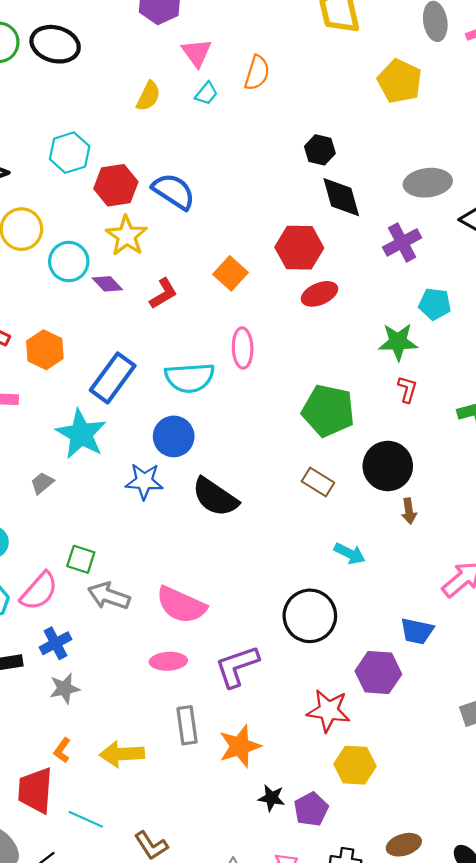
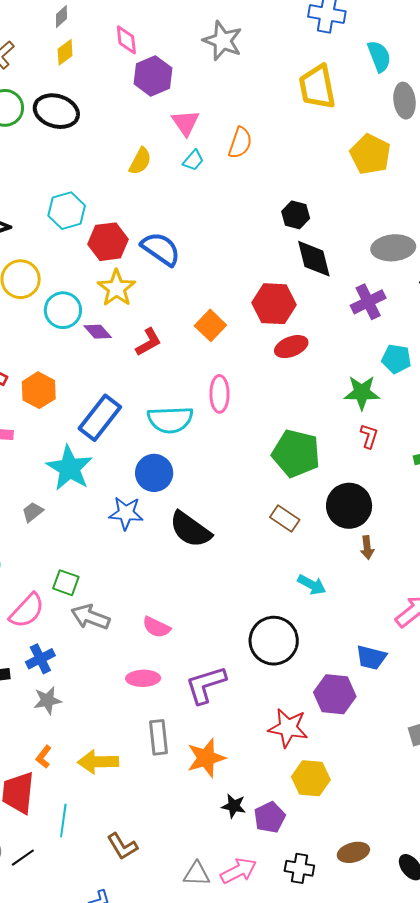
pink semicircle: (181, 605) -> (156, 627), size x0.6
cyan line: (86, 819) -> (63, 821), turned 72

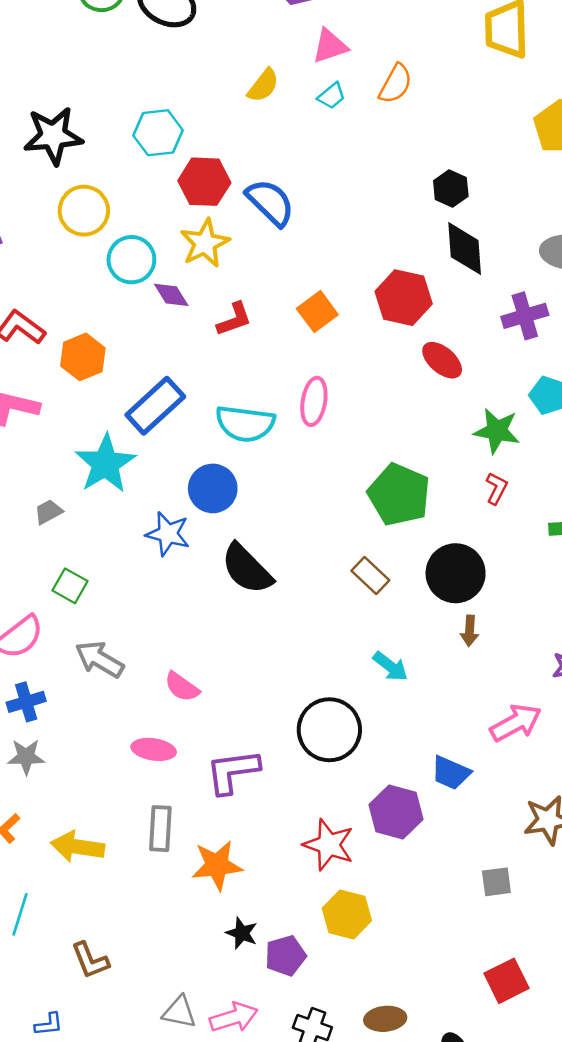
pink triangle: (186, 123) -> (330, 46), turned 36
red ellipse: (291, 347) -> (442, 360), moved, turned 52
green square: (66, 583) -> (70, 586), moved

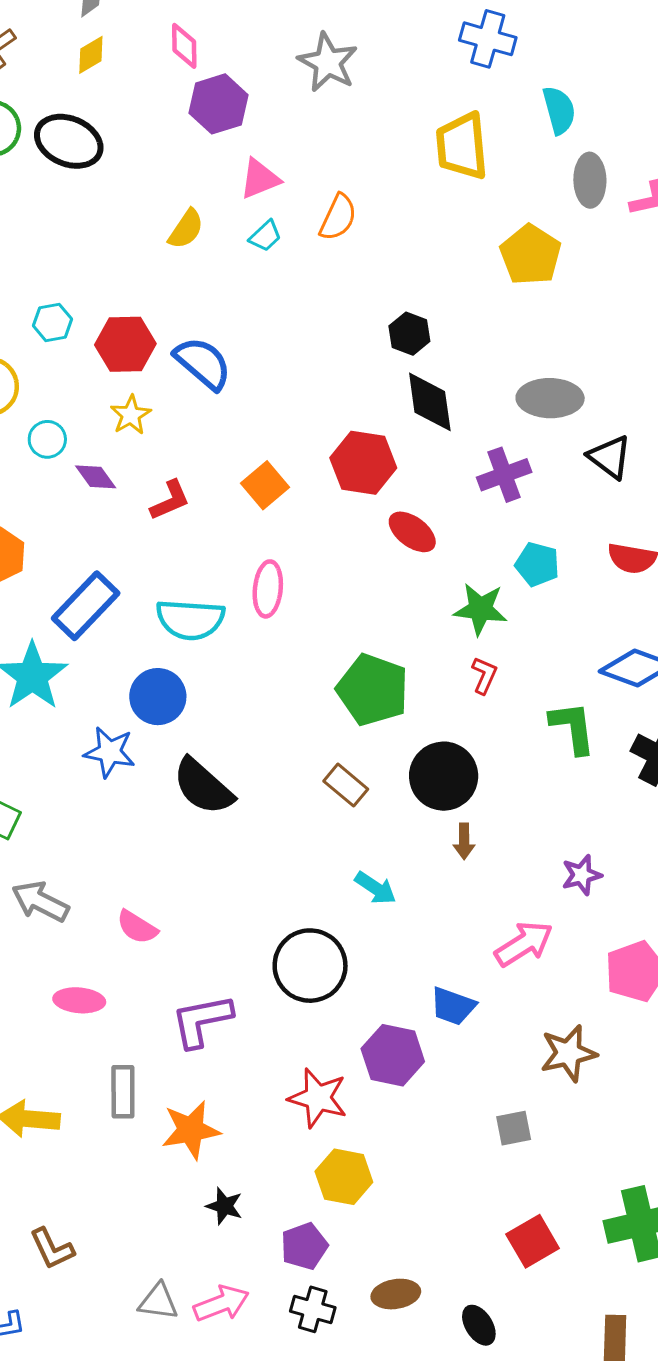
cyan hexagon: (158, 133) -> (52, 322), moved, size x0.7
yellow star: (205, 243) -> (131, 415), size x0.7
cyan circle: (131, 260) -> (47, 439), size x0.7
pink ellipse: (154, 749) -> (79, 1000), moved
purple pentagon: (285, 956) -> (304, 1246), moved

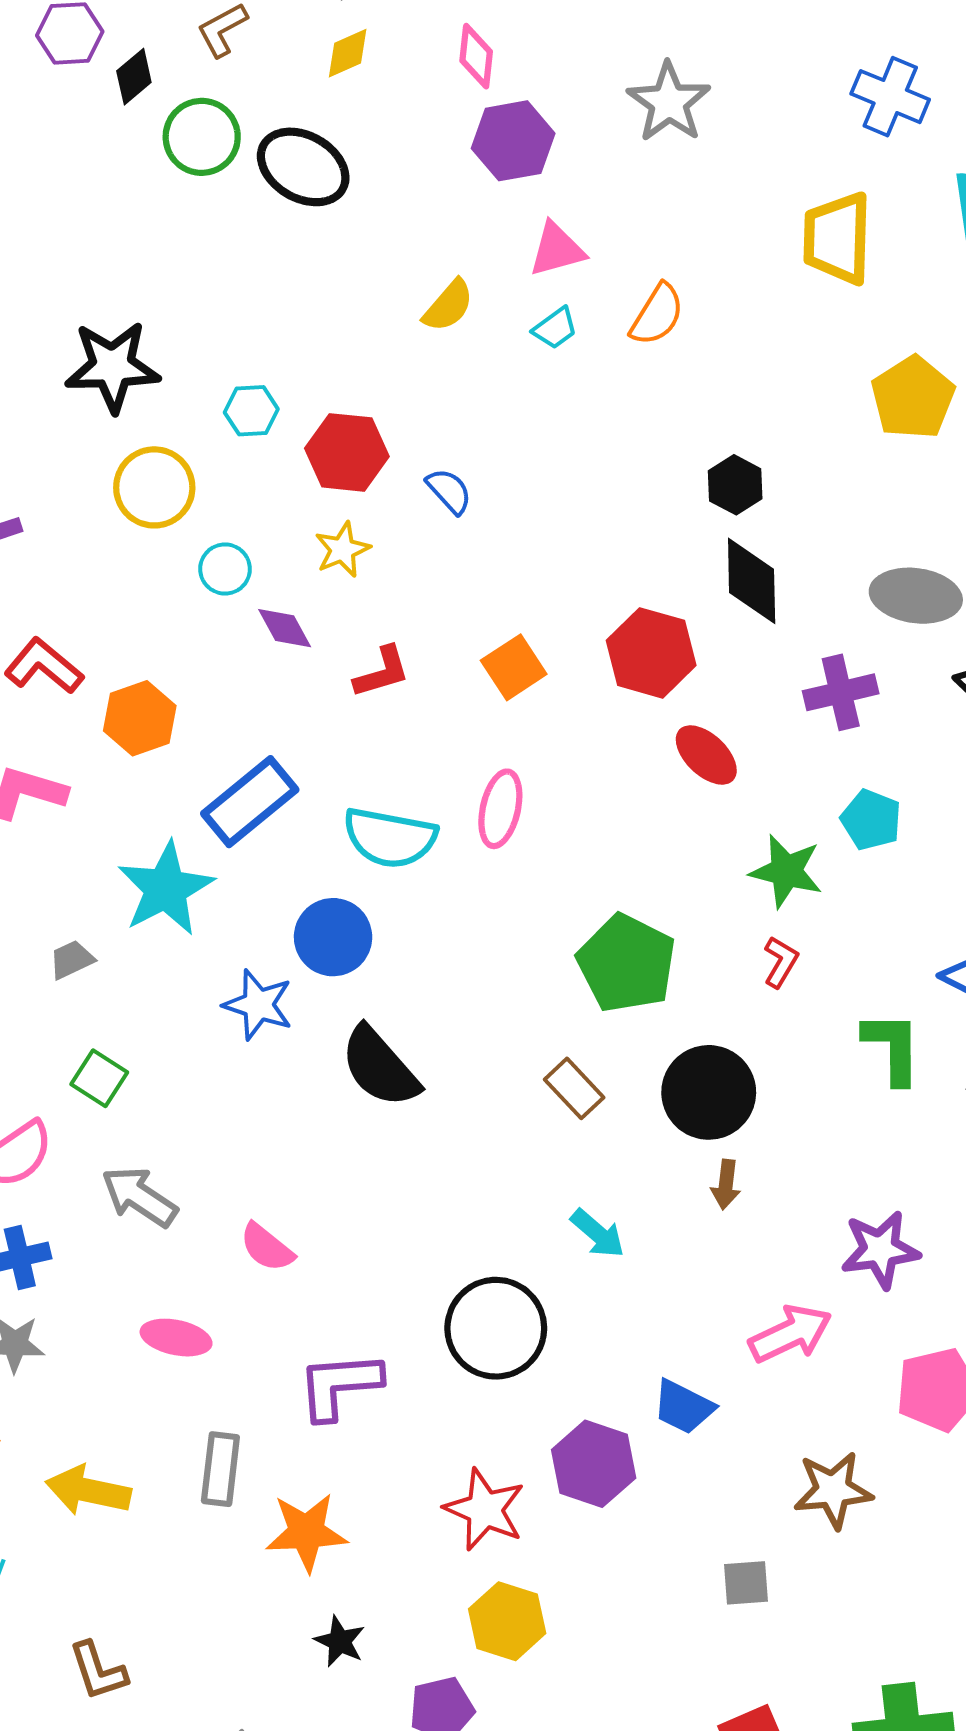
blue semicircle: (203, 363) -> (449, 491), size x0.6
purple star: (582, 875) -> (880, 1250), size x1.4

